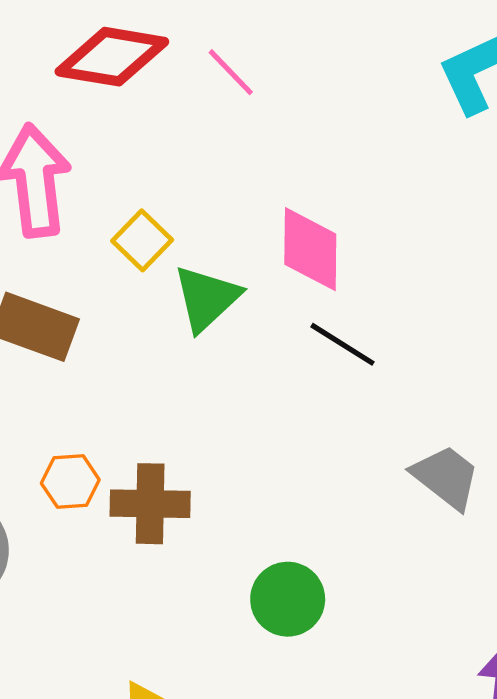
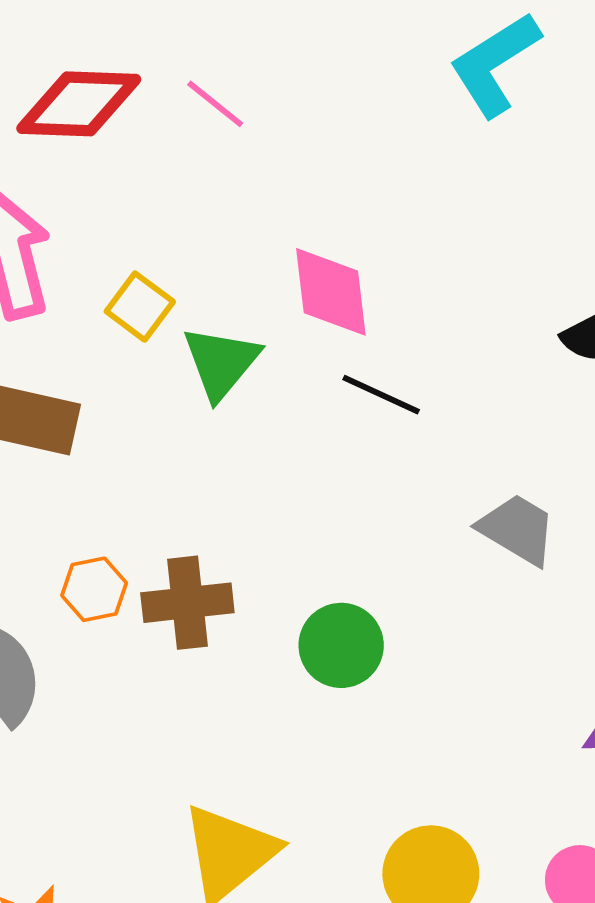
green circle: (288, 599) -> (341, 645), moved

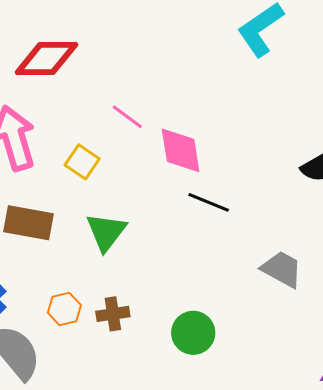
pink line: (215, 104) -> (127, 117), moved
green triangle: (221, 362) -> (106, 232), moved
brown cross: (187, 603) -> (113, 314), size x0.7

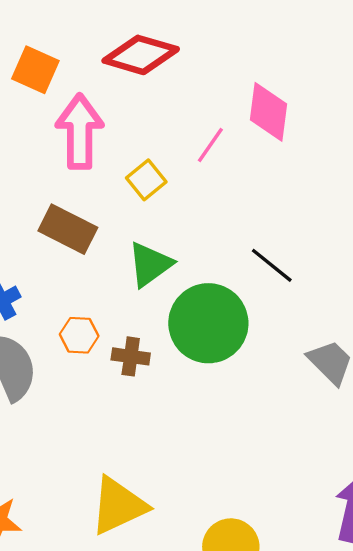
pink line: (127, 117) -> (210, 145), turned 72
pink diamond: (181, 150) -> (268, 112), moved
green circle: (193, 333) -> (208, 323), moved, size x1.6

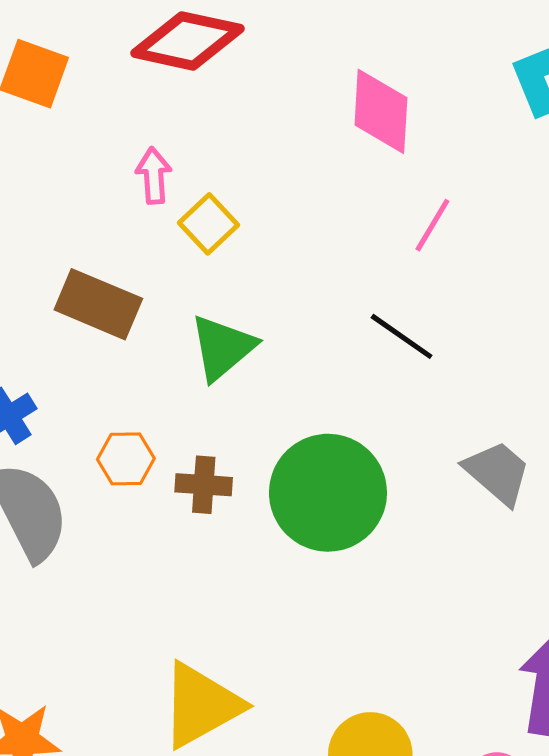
pink arrow: (80, 132) -> (154, 176), moved, size x0.5
pink line: (210, 145) -> (432, 225), moved
green circle: (208, 323) -> (328, 493), moved

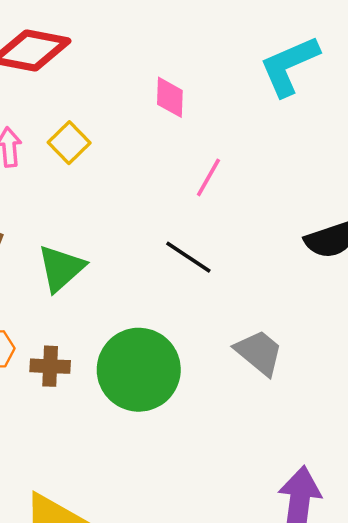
pink diamond: (381, 111) -> (170, 97), size x0.7
yellow square: (208, 224) -> (69, 143), moved

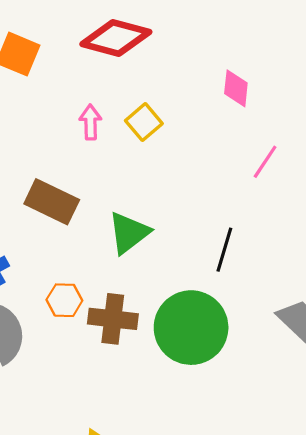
black line: (188, 257) -> (224, 250), moved, turned 69
brown cross: (50, 366) -> (113, 319), size x1.4

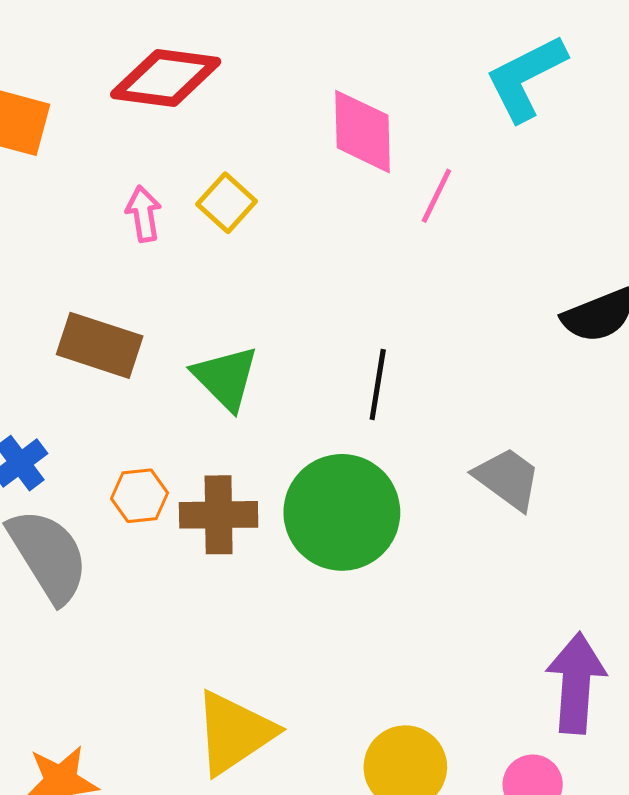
pink diamond: (236, 88) -> (363, 132), size x1.5
pink line: (265, 162) -> (436, 196), moved
green triangle: (129, 233) -> (226, 378), turned -30

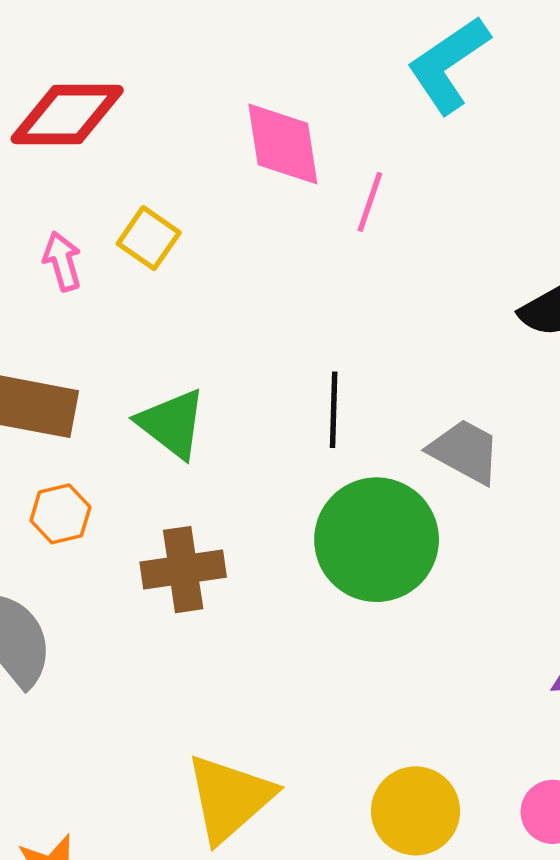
gray trapezoid: (507, 479) -> (465, 451), moved
orange hexagon: (140, 496) -> (60, 514), moved
green circle: (342, 512) -> (377, 540), moved

